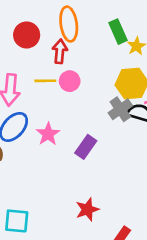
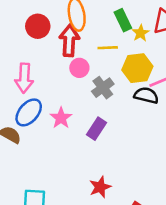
red arrow: (60, 51) -> (69, 40), size x1.4
yellow line: (45, 81) -> (108, 48), moved
gray cross: (120, 109) -> (103, 88), moved

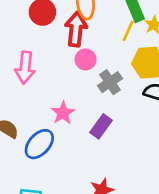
yellow line: (108, 48) -> (128, 31), moved, turned -66
blue ellipse: (29, 112) -> (39, 144), moved

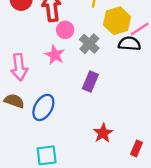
pink arrow: (25, 68) -> (19, 67), moved
pink star: (63, 113) -> (55, 55), moved

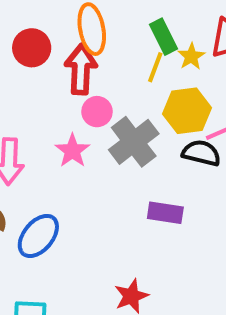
gray cross: (89, 44) -> (134, 142), size x1.4
purple rectangle: (90, 81) -> (165, 213), moved, turned 66

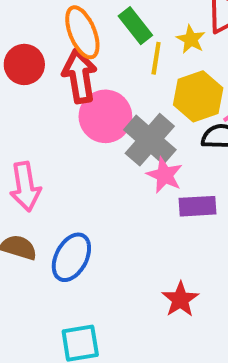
green rectangle: (164, 37) -> (135, 26), moved
pink circle: (97, 112) -> (105, 116), size x1.6
pink star: (72, 151) -> (165, 175), moved

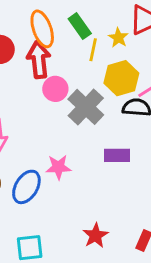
pink circle: (105, 116) -> (55, 89), size x0.7
pink star: (165, 175) -> (58, 167), moved, turned -30
red star: (180, 299) -> (95, 235), moved

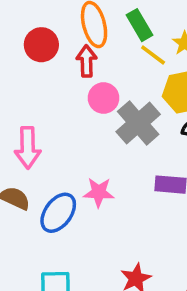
yellow line: (93, 50) -> (153, 55), turned -70
red arrow: (39, 60) -> (87, 61), size x0.7

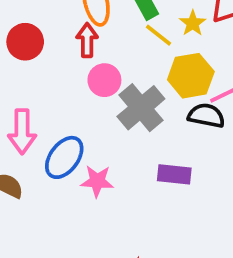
red circle: (41, 45) -> (25, 42), moved
blue ellipse: (58, 213) -> (64, 157), moved

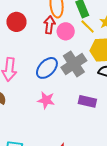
pink circle: (104, 80) -> (66, 31), moved
blue ellipse: (64, 157) -> (47, 68), moved

